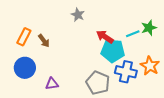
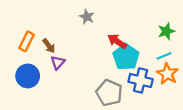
cyan line: (133, 34) -> (164, 56), moved
cyan pentagon: (113, 51) -> (126, 57), turned 30
purple triangle: (52, 84) -> (58, 63), moved, turned -40

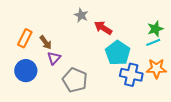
red arrow: (117, 41) -> (103, 28), moved
cyan line: (164, 56) -> (153, 42), moved
orange star: (167, 74) -> (156, 69), turned -30
gray pentagon: (109, 93) -> (75, 80), moved

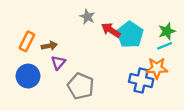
brown arrow: (46, 42) -> (49, 46), turned -64
cyan pentagon: (118, 53) -> (130, 35), moved
orange star: (156, 69) -> (157, 68), moved

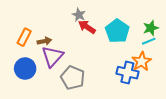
red arrow: (111, 30) -> (87, 27), moved
purple triangle: (58, 63) -> (52, 56), size x1.6
orange star: (157, 68) -> (142, 61), turned -30

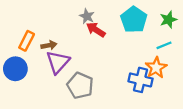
green star: (151, 28) -> (168, 20), moved
cyan pentagon: (117, 31) -> (134, 20), moved
blue circle: (25, 69) -> (15, 69), moved

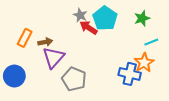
cyan pentagon: (134, 20) -> (105, 18), moved
green star: (168, 20) -> (142, 18), moved
blue circle: (15, 69) -> (14, 76), moved

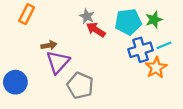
cyan pentagon: (105, 18) -> (128, 22), moved, turned 30
orange rectangle: (25, 38) -> (27, 14), moved
blue cross: (130, 74) -> (140, 50), moved, turned -30

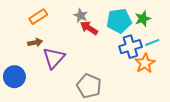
orange rectangle: (27, 14) -> (38, 17), moved, turned 30
brown arrow: (49, 45) -> (35, 42), moved
gray pentagon: (80, 86) -> (89, 86), moved

